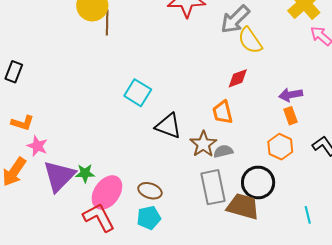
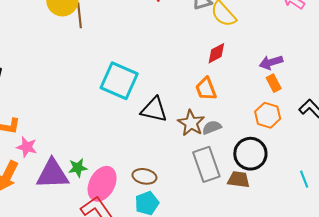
cyan square: (138, 93) -> (119, 81), size x1.4
purple triangle: (59, 176) -> (52, 174), turned 51
brown trapezoid: (243, 206) -> (239, 179), size x0.7

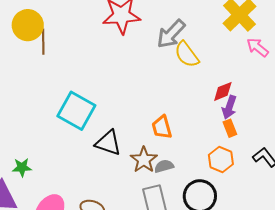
red diamond: (216, 53) -> (223, 91), moved
purple arrow: (271, 62) -> (229, 107), turned -60
green star: (78, 168) -> (22, 167), moved

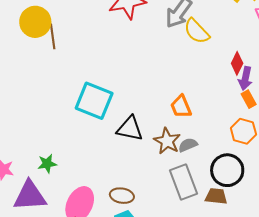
red diamond: (223, 91) -> (237, 63), turned -35

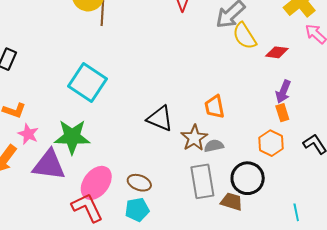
red diamond: (237, 63) -> (277, 52), moved, turned 60
cyan square: (94, 101) -> (87, 82), moved
green star: (47, 164) -> (72, 137), size x1.8

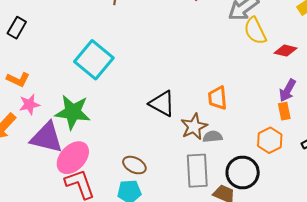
pink star: (28, 134) -> (29, 104), turned 30
pink ellipse: (96, 183) -> (73, 158), moved

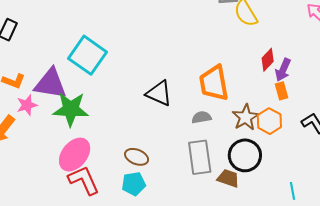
red diamond: (285, 51) -> (268, 60), moved, turned -55
orange trapezoid: (218, 98) -> (214, 83), size x1.5
brown star: (194, 127) -> (246, 117), moved
purple triangle: (47, 137) -> (50, 84), moved
gray semicircle: (213, 137) -> (201, 117), moved

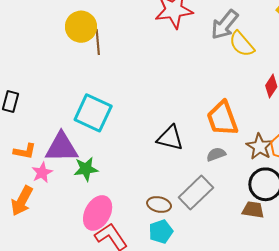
green star: (71, 109) -> (86, 169), size x0.7
gray rectangle: (200, 157) -> (196, 193), moved, turned 64

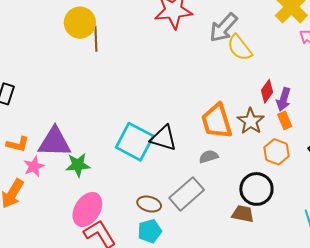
cyan square: (93, 113) -> (135, 142), moved
brown star: (260, 147) -> (251, 121), moved

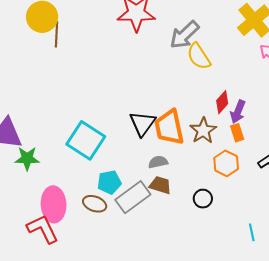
black triangle: (164, 138) -> (142, 123), moved, turned 44
black circle: (256, 189) -> (203, 199), size x0.6
pink ellipse: (87, 209) -> (54, 204), moved, turned -40
brown trapezoid: (243, 214) -> (160, 185), moved
cyan pentagon: (150, 231) -> (109, 182), moved

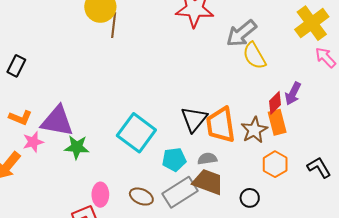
purple arrow: (238, 112) -> (293, 94), moved
orange rectangle: (237, 133) -> (277, 122), moved, size x1.4
cyan pentagon: (109, 182) -> (174, 159), moved
brown trapezoid: (160, 185) -> (208, 182), size x1.4
pink ellipse: (54, 204) -> (100, 195), size x0.7

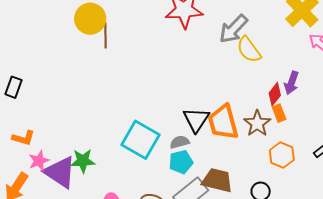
purple triangle: (57, 121) -> (60, 172), moved, turned 30
orange rectangle: (277, 122) -> (279, 113), size x0.7
gray semicircle: (207, 159) -> (180, 142), moved

